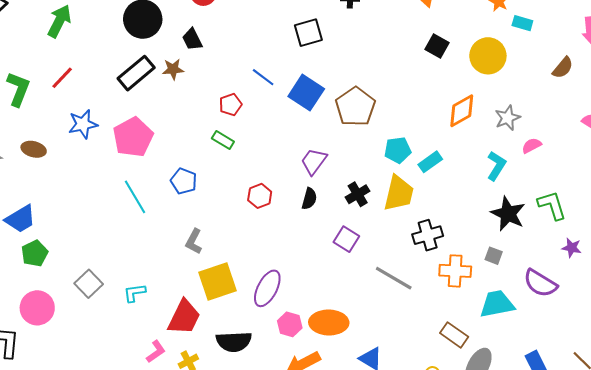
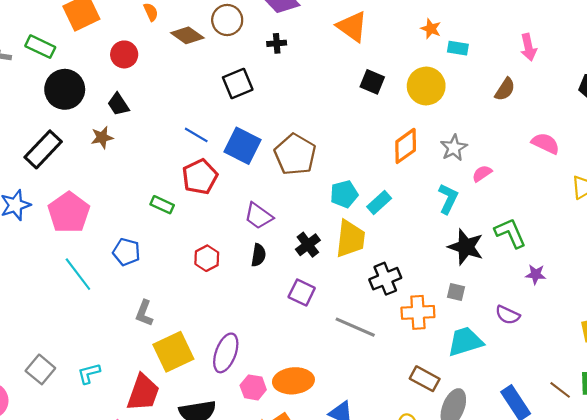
black rectangle: (136, 73) -> (43, 149), moved
red pentagon: (230, 105) -> (200, 177), moved, size x1.5
purple trapezoid: (314, 161) -> (259, 216), turned -84
purple semicircle: (540, 283) -> (508, 315), size x0.7

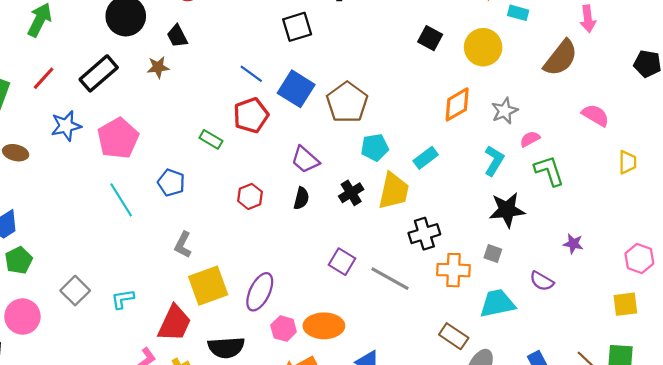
brown semicircle: (505, 89) -> (561, 58), size x1.6
cyan pentagon: (344, 194) -> (375, 147), moved
green L-shape: (510, 233) -> (549, 171), moved
black star: (466, 247) -> (507, 210), turned -30
purple square: (302, 293) -> (342, 262), moved

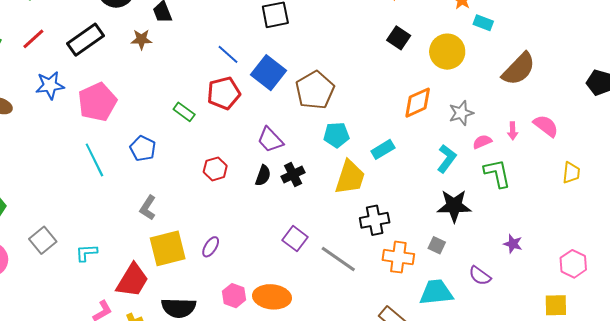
pink arrow: (588, 19) -> (513, 131), moved, size x0.7
black cross: (351, 193) -> (293, 175), moved
purple ellipse: (260, 292) -> (211, 247), moved, size x0.6

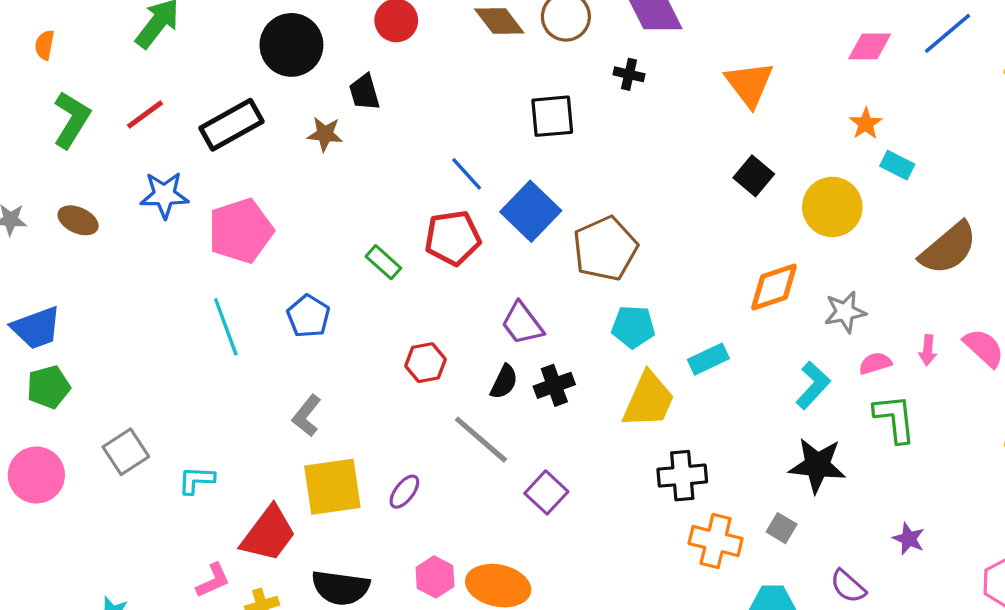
gray line: (338, 259) -> (481, 440), moved

